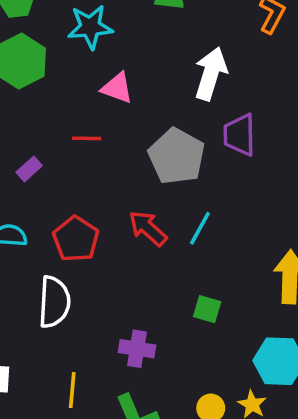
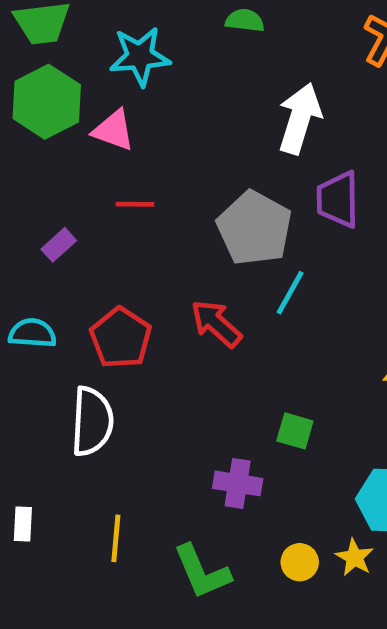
pink triangle: (117, 88) -> (114, 130), moved
cyan line: (200, 228) -> (290, 293), moved
purple cross: (137, 349) -> (238, 483), moved

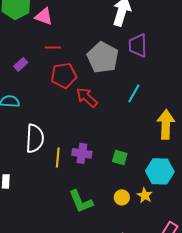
cyan line: (290, 293) -> (134, 93), moved
red pentagon: (121, 338) -> (64, 75), moved, turned 30
green square: (295, 431) -> (120, 157), moved
purple cross: (238, 483) -> (82, 153), moved
yellow line: (116, 538) -> (58, 157), moved

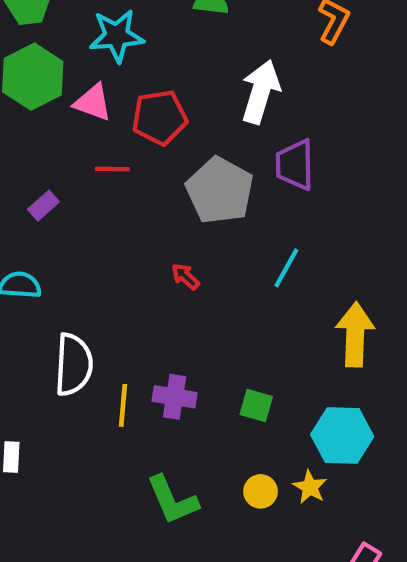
red pentagon: (64, 75) -> (160, 117), moved
red arrow: (87, 97) -> (185, 276), size x0.6

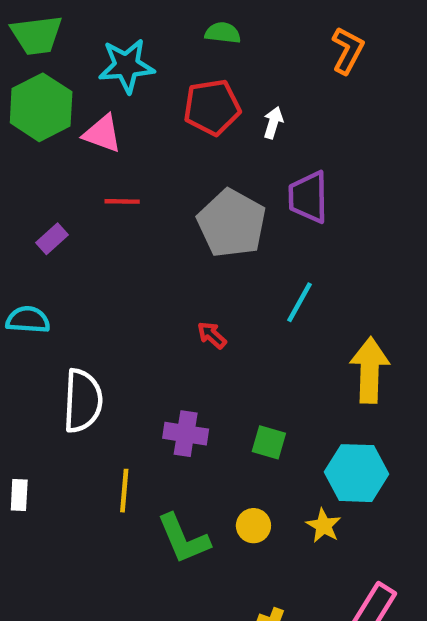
white arrow: (261, 92) -> (273, 123), size x0.5
red pentagon: (160, 117) -> (212, 107), moved
red arrow: (185, 276) -> (212, 335), moved
yellow line: (123, 405) -> (124, 491), moved
yellow circle: (261, 491) -> (253, 526), moved

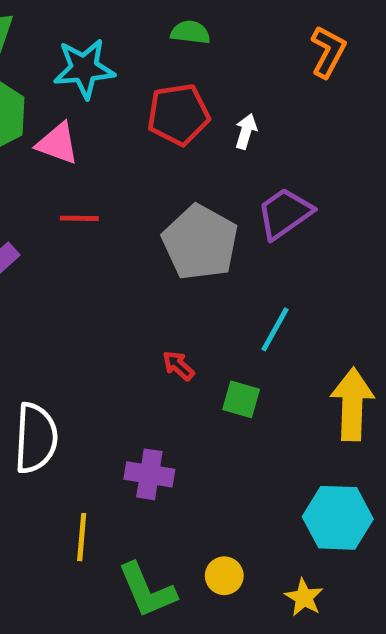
purple trapezoid: (308, 197) -> (285, 213), turned 56
green square: (269, 442) -> (241, 399), moved
yellow star: (324, 526) -> (304, 597), moved

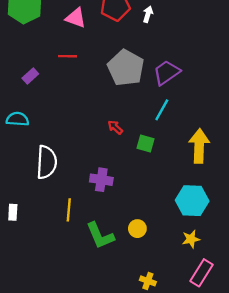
pink triangle: (58, 143) -> (76, 18), moved
purple trapezoid: (285, 213) -> (167, 73), moved
yellow star: (304, 597) -> (191, 239), moved, turned 30

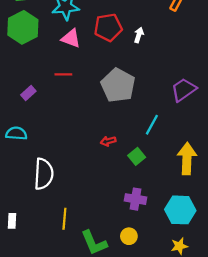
purple trapezoid: (167, 73) -> (184, 90), moved
red arrow: (115, 127) -> (108, 141), turned -56
green square: (146, 144) -> (137, 156), turned 35
purple cross: (101, 180) -> (135, 199), moved

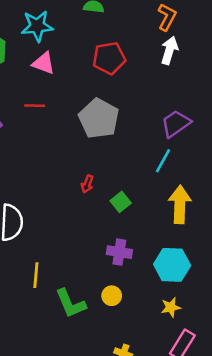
red pentagon: (108, 27) -> (109, 58), moved
white arrow: (139, 35) -> (169, 50), moved, size x1.5
cyan line: (152, 125) -> (163, 161), moved
red arrow: (108, 141) -> (87, 184), turned -56

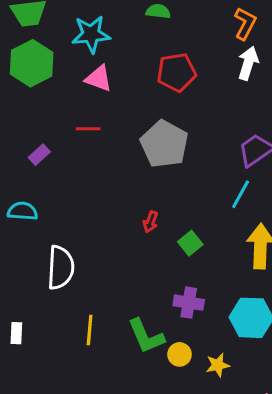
green L-shape: (71, 303) -> (146, 336), moved
yellow star: (171, 307) -> (218, 365), moved

